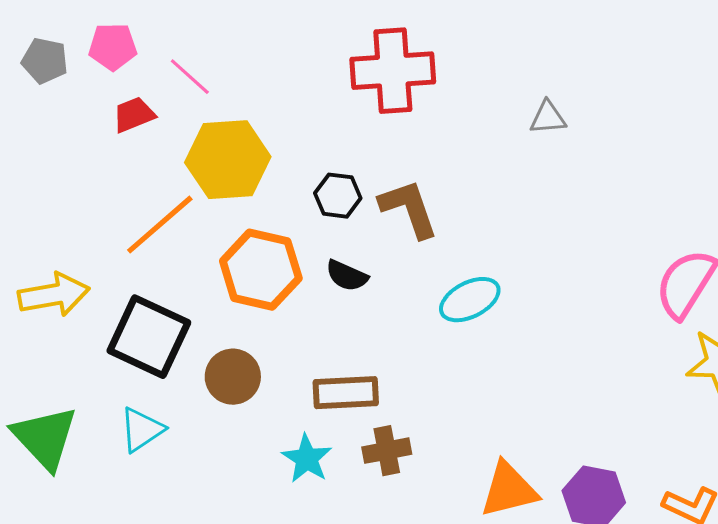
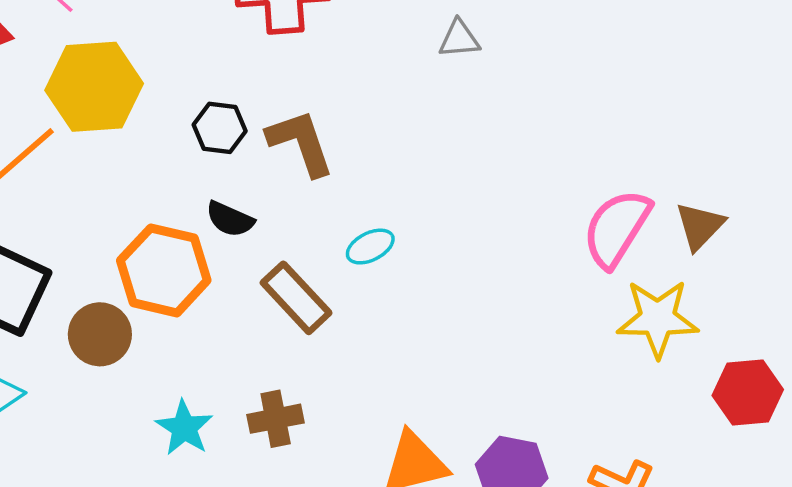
orange hexagon: (261, 270) -> (164, 270), moved
cyan ellipse: (470, 300) -> (370, 247), size x0.7
brown rectangle: (346, 393) -> (296, 298), moved, turned 50

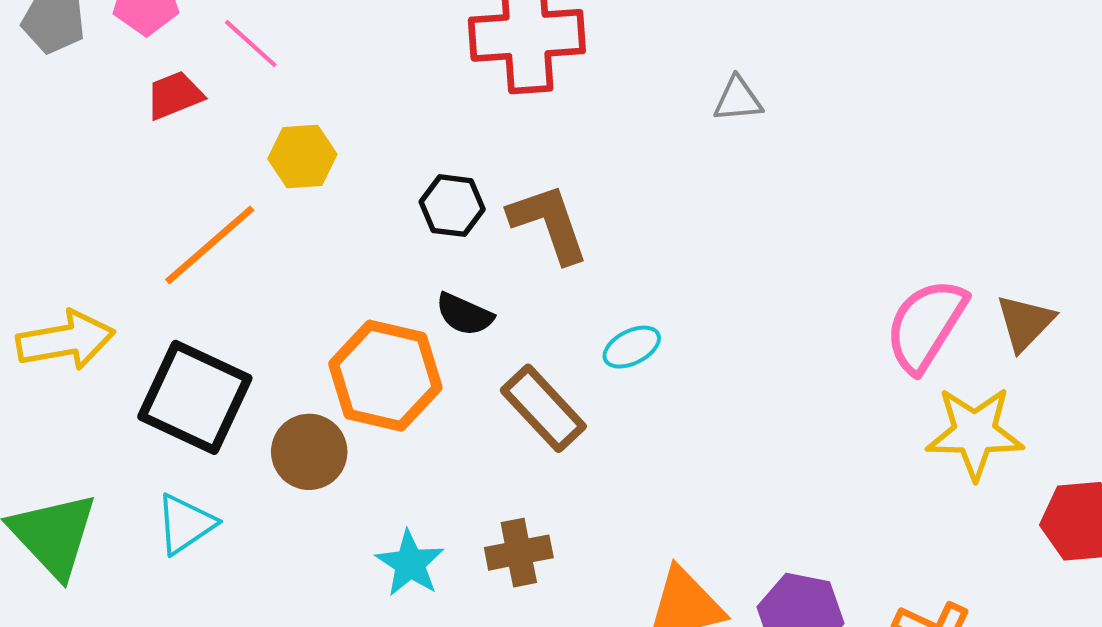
yellow hexagon: (94, 87) -> (302, 157), size x0.6

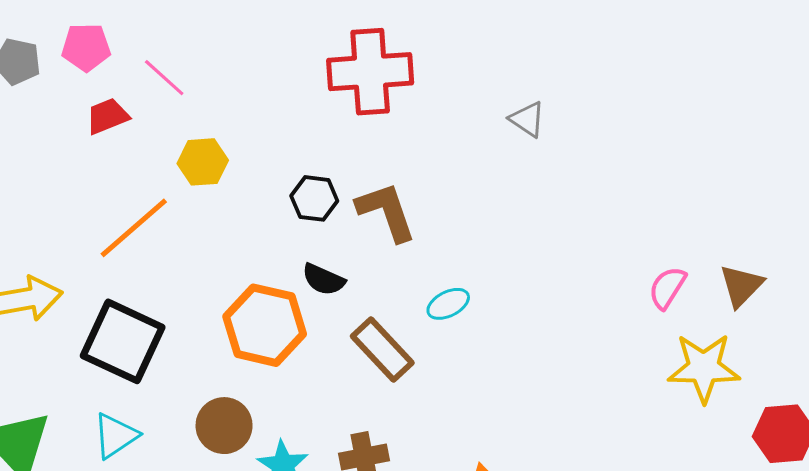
gray triangle: (738, 99) -> (527, 119), turned 39
pink semicircle: (926, 325) -> (667, 288), size x0.6
brown circle: (309, 452) -> (224, 426), moved

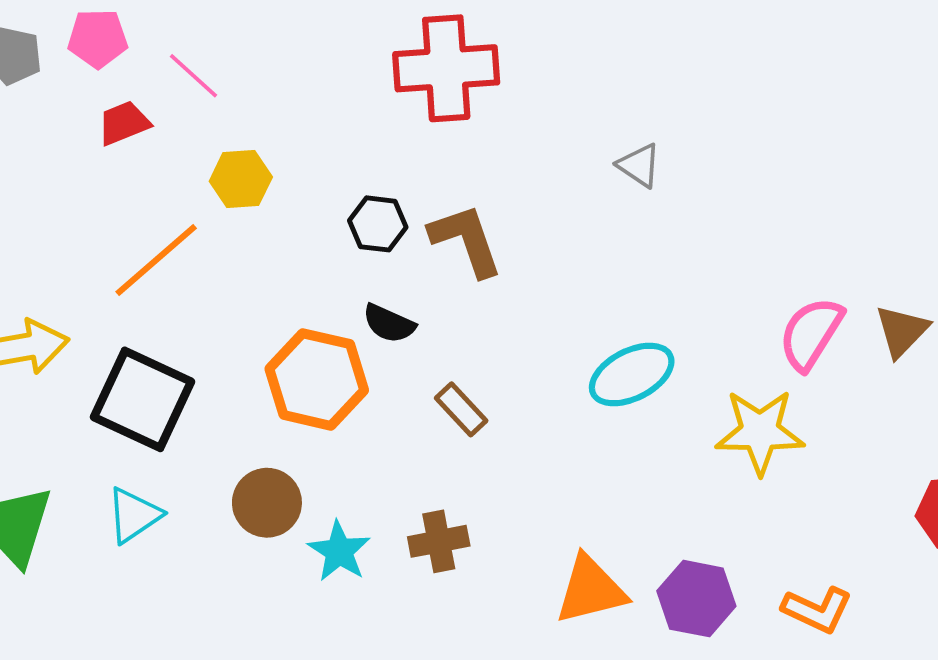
gray triangle: (527, 119) -> (639, 165), moved
pink semicircle: (667, 288) -> (811, 333), size x1.4
cyan ellipse: (448, 304) -> (632, 375), moved, size x1.6
brown rectangle: (382, 350) -> (461, 409), size x0.7
yellow star: (704, 368) -> (760, 432), moved

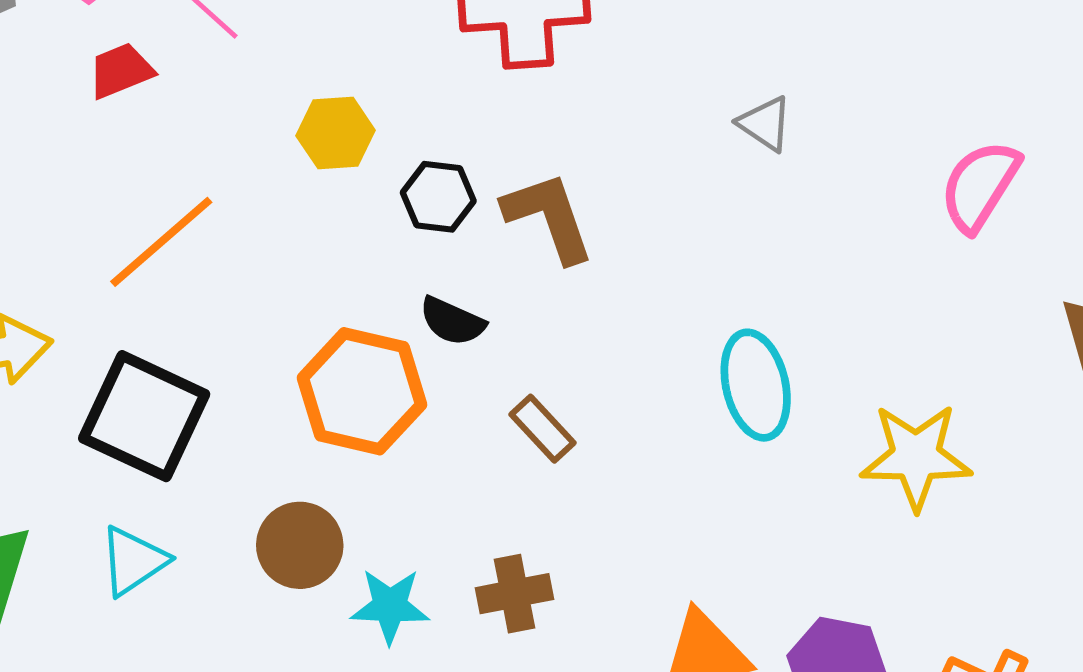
yellow hexagon: (241, 179) -> (336, 133), moved
pink semicircle: (811, 333) -> (980, 186), moved
cyan ellipse: (632, 375) -> (756, 385), turned -76
cyan star: (339, 551) -> (390, 606), turned -30

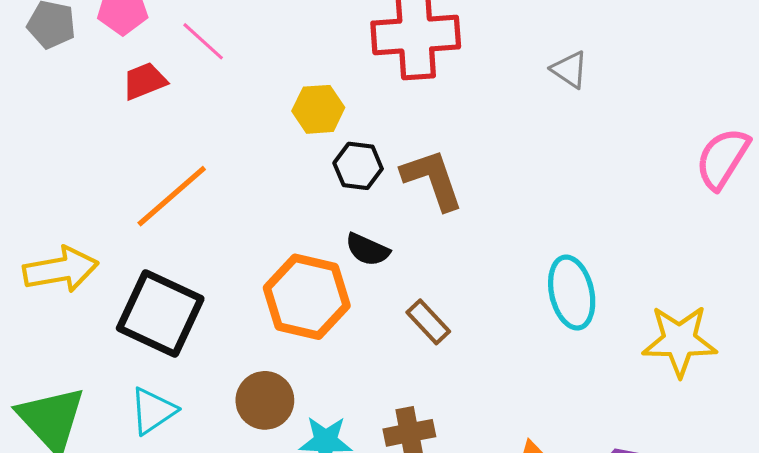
gray triangle: (765, 124) -> (570, 70), moved
yellow hexagon: (336, 133) -> (318, 109), moved

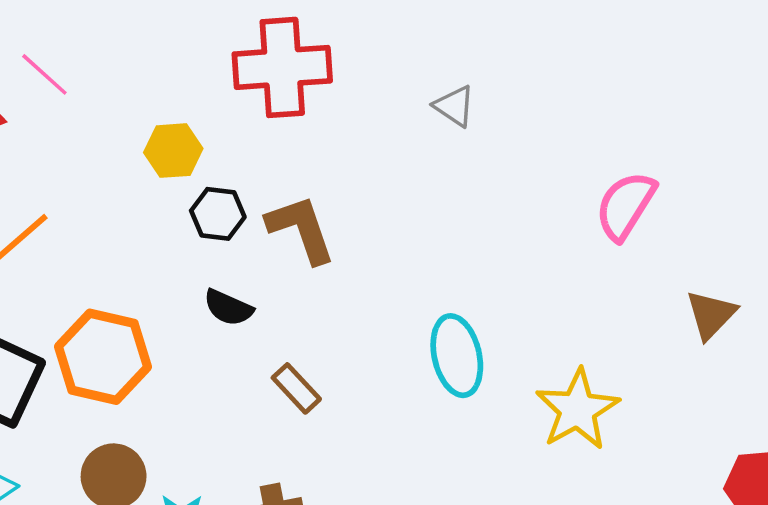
orange hexagon: (307, 297) -> (103, 357), moved
yellow star: (680, 341) -> (577, 409), turned -30

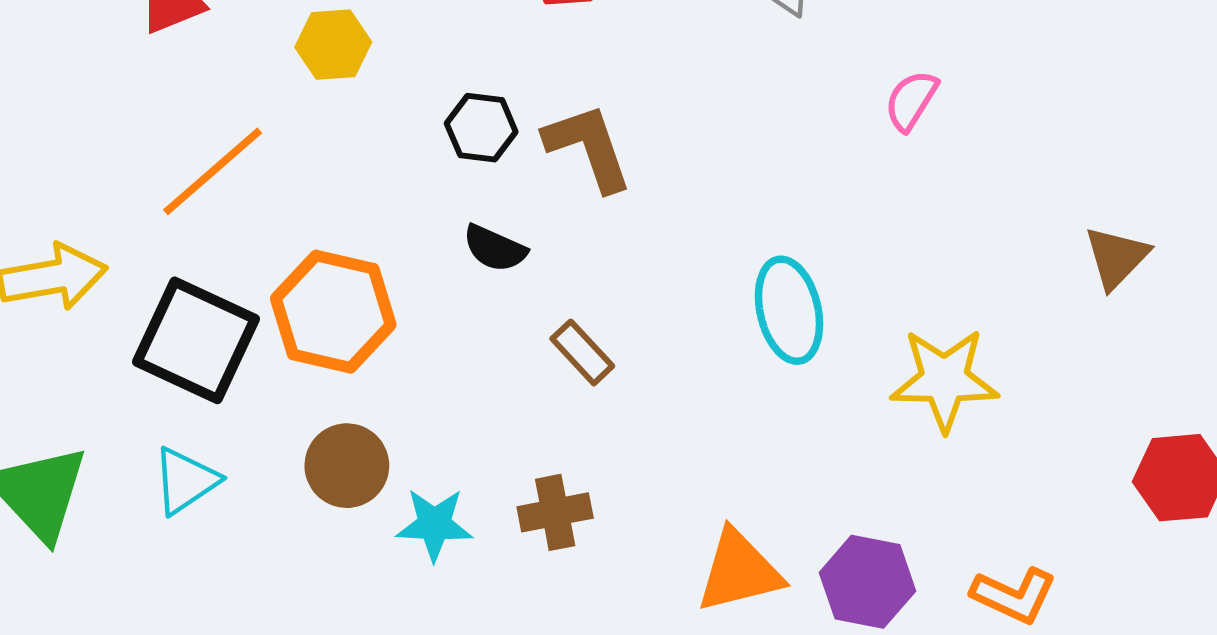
yellow hexagon: (173, 151) -> (333, 45), moved
pink semicircle: (625, 206) -> (911, 100), moved, size x0.7
yellow star: (577, 409) -> (944, 380), turned 30

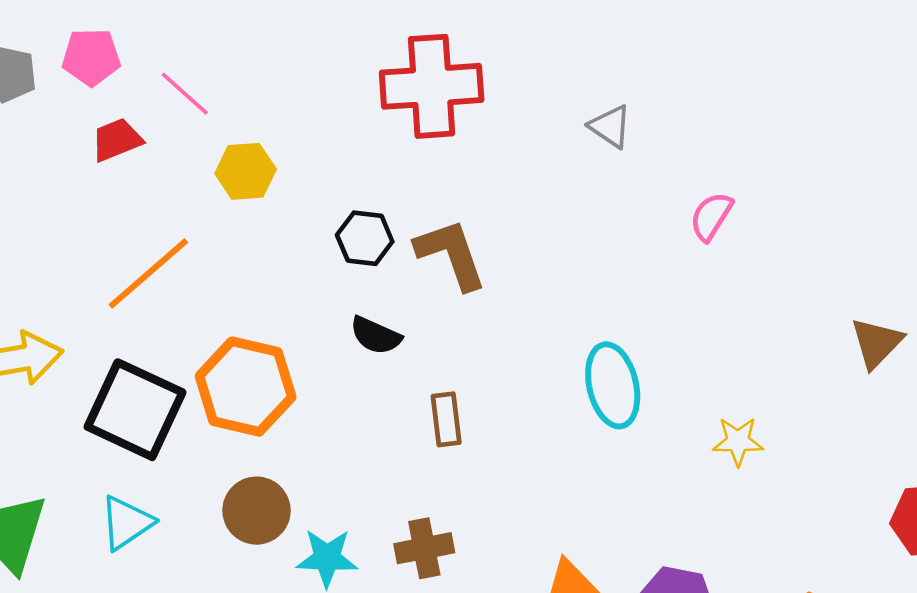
brown rectangle: (582, 352) -> (446, 419), turned 36
yellow star: (944, 380) -> (738, 441), size x0.6

